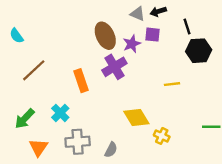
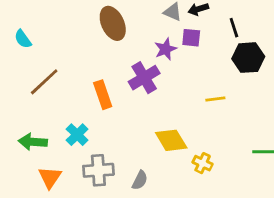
brown ellipse: (105, 36) -> (113, 23), moved
green arrow: (25, 119) -> (33, 142), turned 50

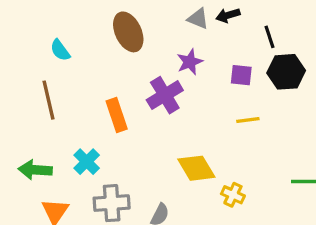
purple square: (191, 38) -> (241, 75), moved
cyan semicircle: (23, 39) -> (60, 50), moved
brown line: (44, 82) -> (48, 100), turned -60

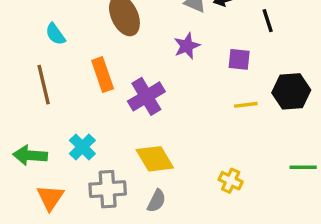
black hexagon: (286, 72) -> (291, 91), moved
purple cross: (165, 95) -> (146, 96), moved
orange rectangle: (117, 115) -> (103, 75), moved
yellow diamond: (196, 168) -> (155, 159), moved

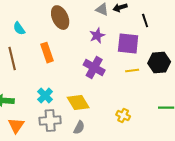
purple square: (239, 59) -> (128, 44), size x1.6
purple cross: (146, 96) -> (94, 68), moved, turned -30
cyan cross: (82, 147) -> (45, 96), moved

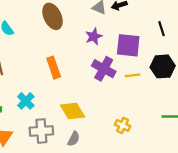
black line: (145, 21) -> (162, 29), moved
orange rectangle: (47, 53) -> (54, 68), moved
purple cross: (94, 68) -> (104, 69), moved
cyan cross: (45, 96) -> (26, 101), moved

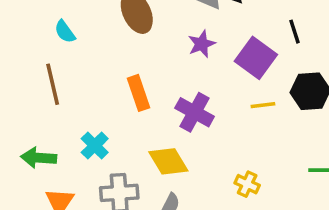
black line: (162, 29) -> (294, 32), moved
purple square: (128, 45) -> (256, 58), turned 30
purple cross: (104, 69) -> (195, 112), moved

